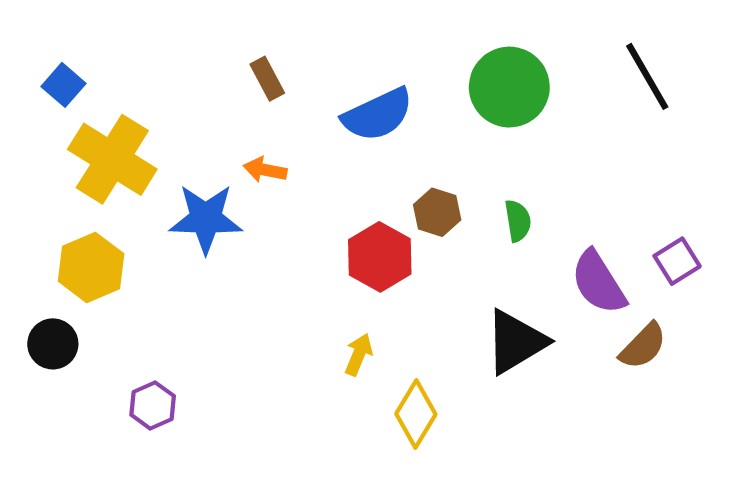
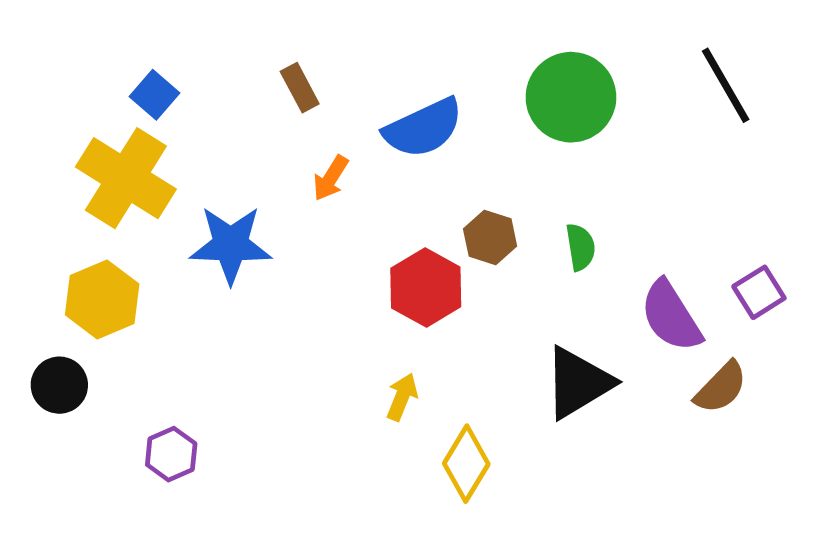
blue square: (63, 85) -> (155, 95), moved
orange arrow: (265, 170) -> (331, 178), moved, turned -69

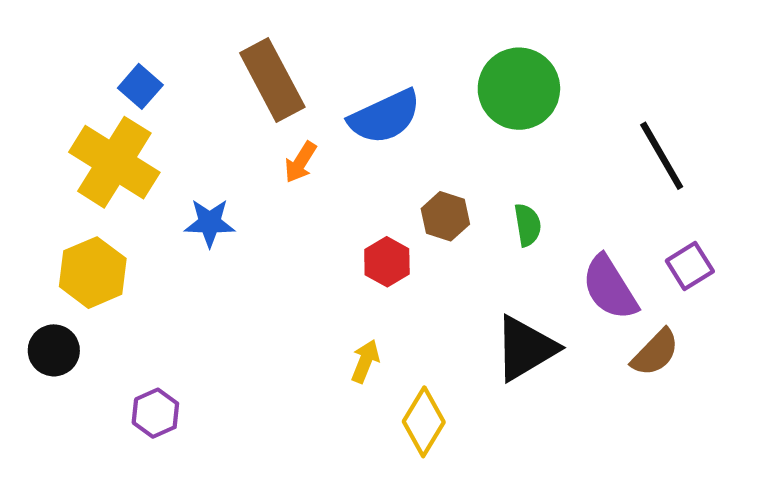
black line: (726, 85) -> (662, 156), moved
brown rectangle: (300, 88) -> (272, 80), size x1.8
blue star: (231, 245) -> (210, 223), size x0.7
red hexagon: (426, 288) -> (387, 262), size x0.7

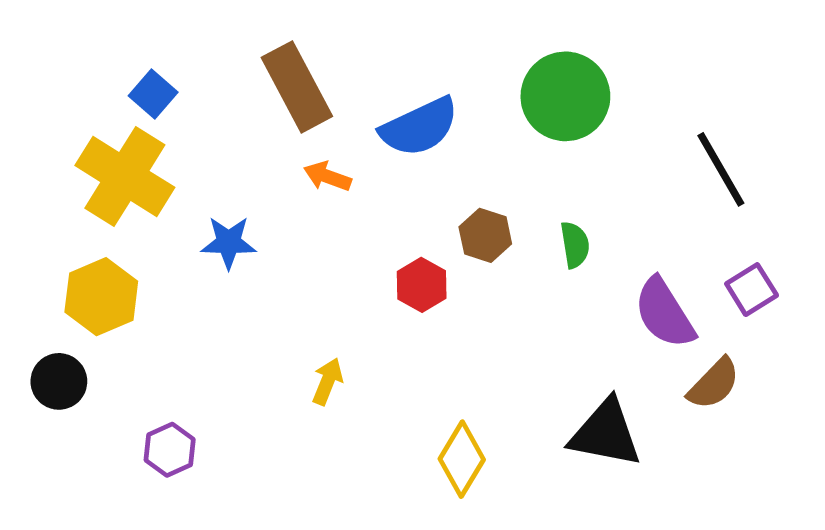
orange arrow: (300, 162) -> (327, 176), turned 78
black triangle: (525, 348) -> (605, 433), moved, turned 42
yellow arrow: (365, 361) -> (327, 381), moved

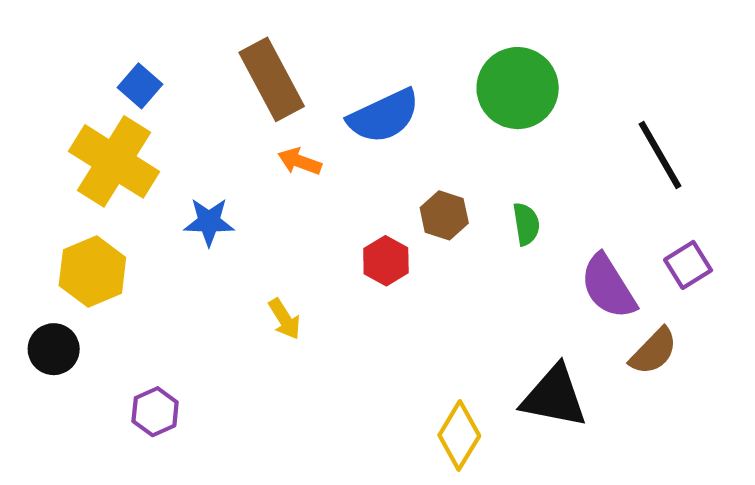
yellow arrow: (327, 381) -> (285, 319), moved, turned 126
yellow diamond: (462, 459) -> (459, 435), moved

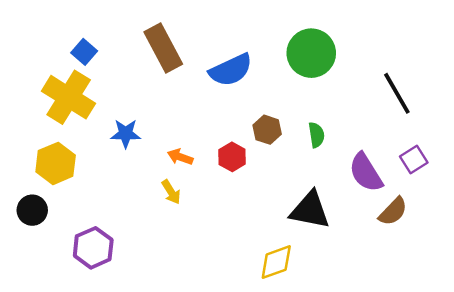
orange arrow: (300, 161) -> (180, 157), moved
black triangle: (554, 397) -> (310, 210), moved
purple hexagon: (155, 412) -> (93, 248), size x1.4
yellow diamond: (459, 435) -> (276, 262), turned 39

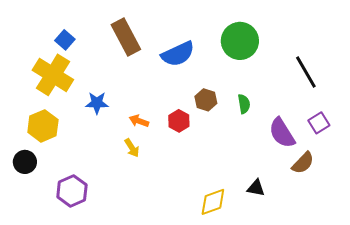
black triangle: (310, 210) -> (256, 188), moved, size x0.6

